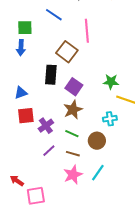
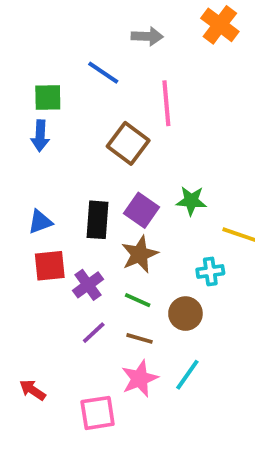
black rectangle: (51, 75) -> (98, 220), moved
green star: (111, 82) -> (191, 201), moved
pink square: (36, 196) -> (98, 413), moved

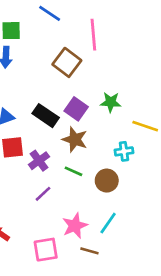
black rectangle: (98, 220) -> (46, 116), turned -60
brown star: (140, 254) -> (75, 139), turned -30
brown line: (140, 338) -> (89, 251), moved

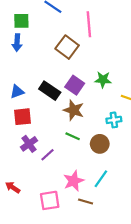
purple cross: (39, 161) -> (29, 144), moved

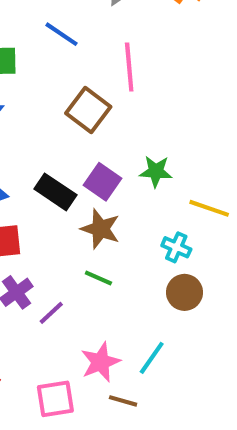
cyan cross: (114, 120) -> (176, 247), turned 32
brown circle: (100, 144) -> (184, 292), moved

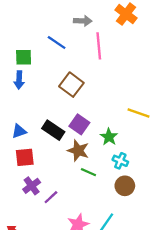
pink line: (129, 67) -> (99, 46), moved
green star: (156, 171) -> (109, 137), moved, turned 30
yellow line: (209, 208) -> (139, 113), moved
green line: (98, 278) -> (88, 172), moved

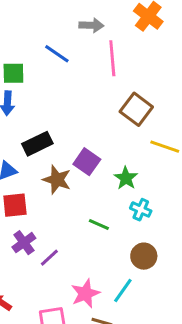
brown square: (71, 85) -> (136, 109), moved
black rectangle: (53, 130) -> (37, 144), moved, turned -60
brown star: (78, 151) -> (57, 180), moved
brown circle: (125, 186) -> (144, 256), moved

